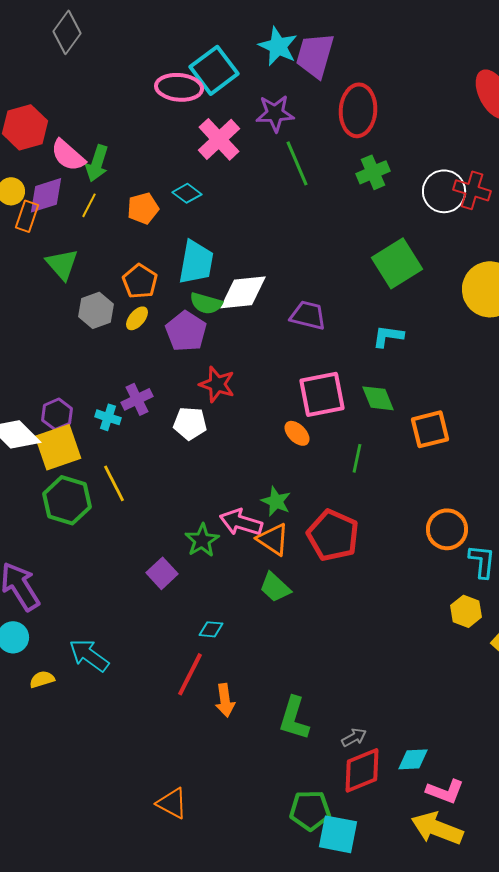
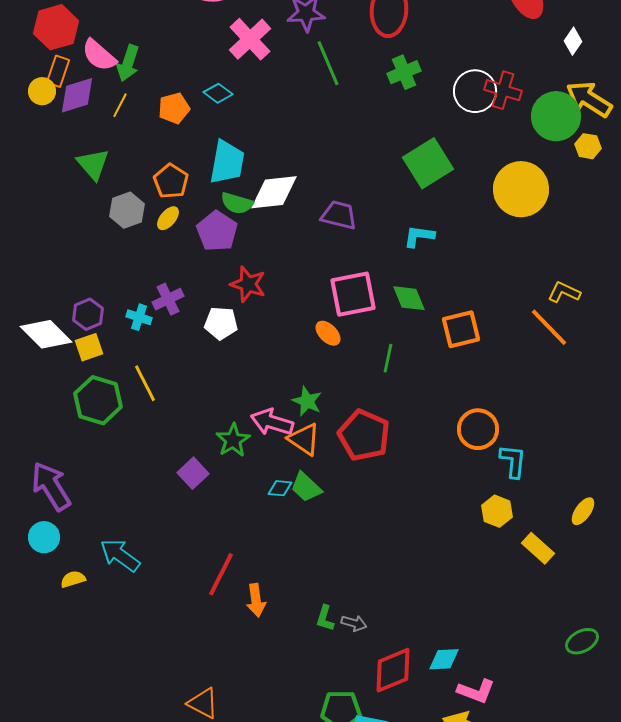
orange rectangle: (27, 216) -> (58, 71), moved
yellow square: (58, 447) -> (89, 347), size x0.6
cyan diamond: (211, 629) -> (280, 488), moved
green L-shape: (294, 718) -> (325, 618), size x0.6
gray arrow: (354, 737) -> (354, 623), moved, turned 45

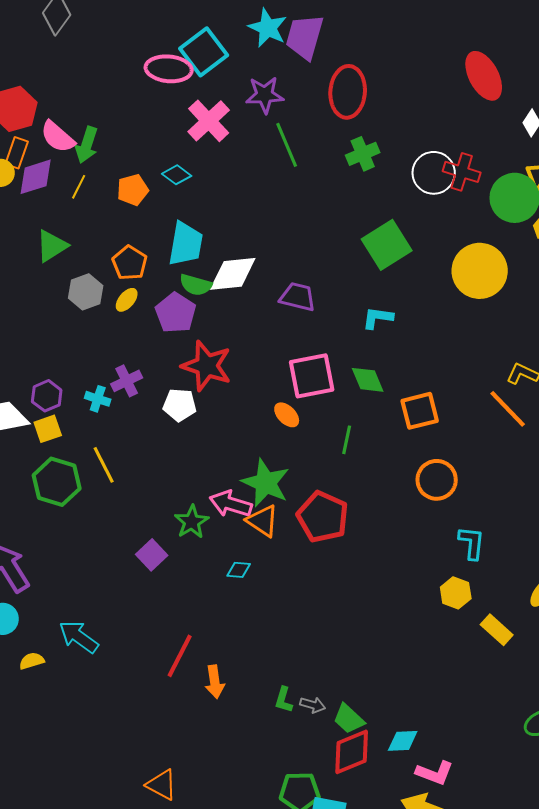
green triangle: (93, 164) -> (52, 246), turned 39
red star: (248, 284) -> (207, 366), size x1.4
green star: (307, 401) -> (266, 483), size x1.6
orange circle: (478, 429) -> (437, 480), moved
green trapezoid: (306, 487) -> (349, 719), moved

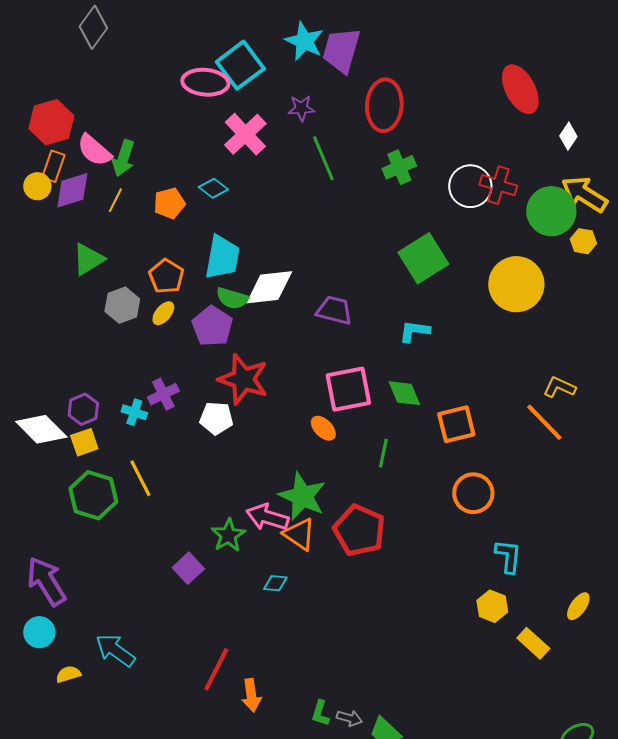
purple star: (265, 95) -> (301, 108), size x0.7

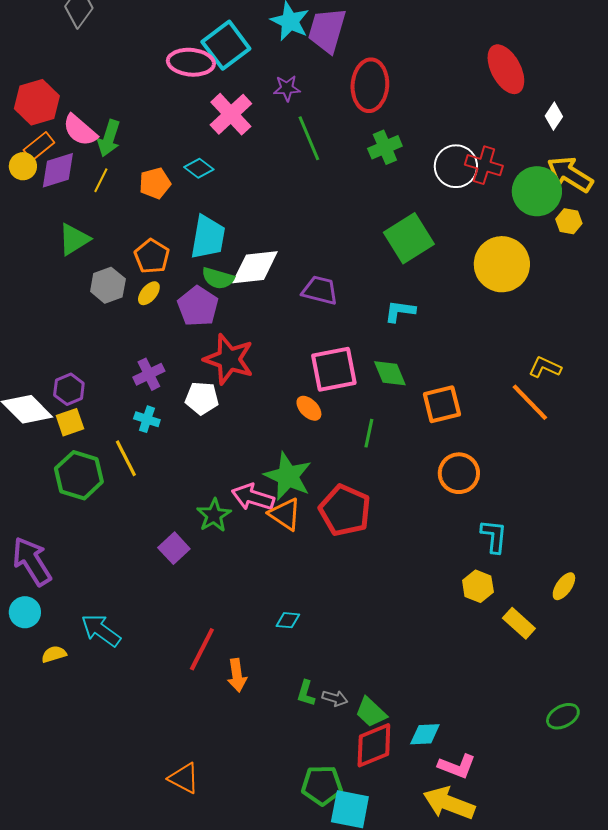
orange rectangle: (53, 166) -> (39, 146), turned 32
cyan cross: (134, 412) -> (147, 419), moved
cyan diamond: (275, 583) -> (288, 620), moved

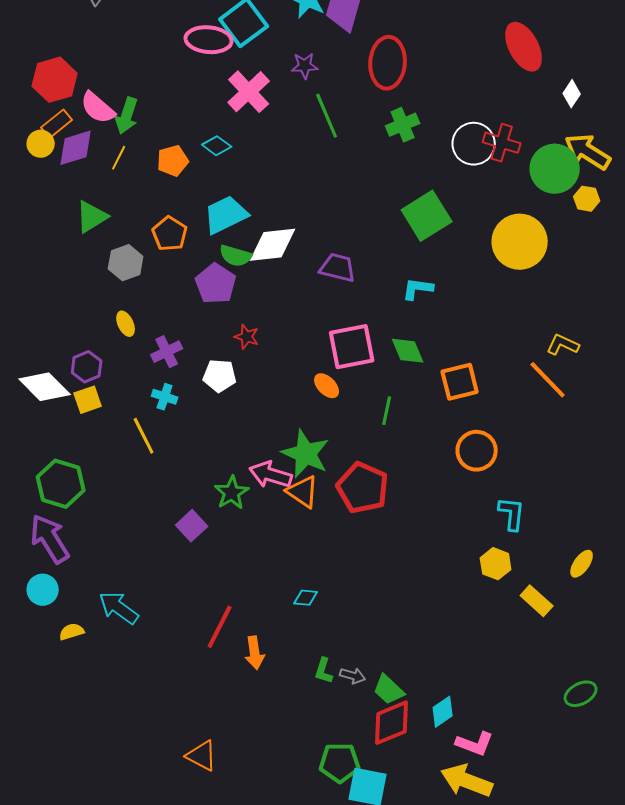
cyan trapezoid: (208, 237) -> (226, 215), turned -126
yellow ellipse: (149, 293) -> (126, 324), moved, turned -65
red star: (229, 359) -> (247, 337), size x0.5
green hexagon: (79, 475) -> (61, 484), moved
cyan diamond: (425, 734) -> (443, 712), turned -32

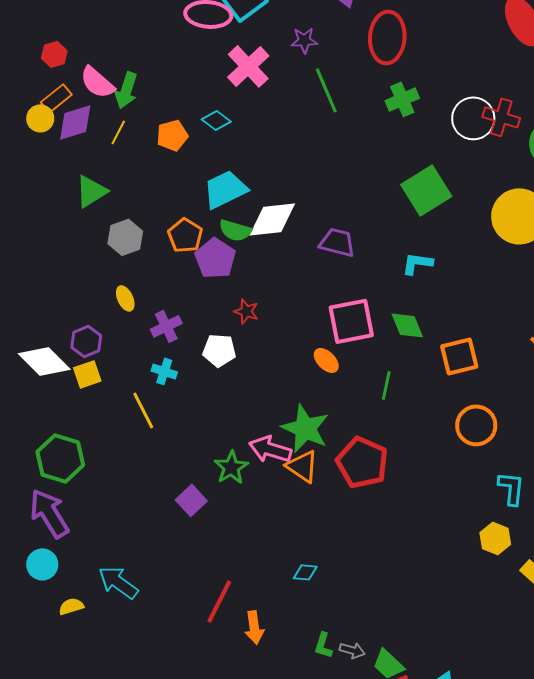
red hexagon: (55, 80) -> (54, 54), size x0.6
orange pentagon: (170, 234) -> (185, 235), moved

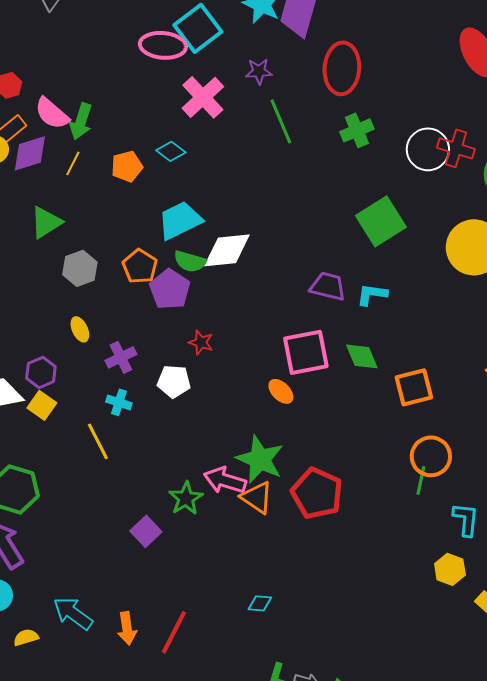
purple trapezoid: (337, 242) -> (328, 286), moved
yellow square: (87, 374) -> (42, 405), turned -36
green line: (386, 385) -> (421, 480), moved
orange arrow: (254, 627) -> (127, 628), moved

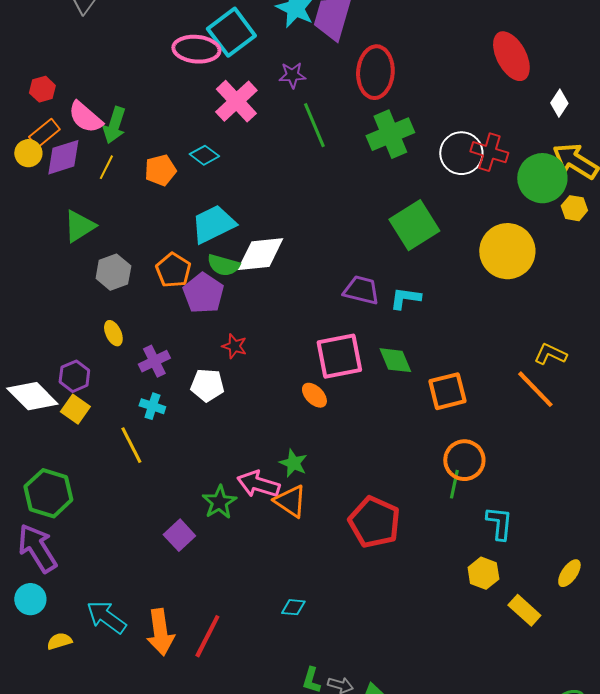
green cross: (357, 130) -> (390, 134), size x1.4
green star: (260, 459) -> (293, 463), size x0.6
red pentagon: (317, 493) -> (374, 522), moved
orange arrow: (127, 628) -> (160, 632), size x1.4

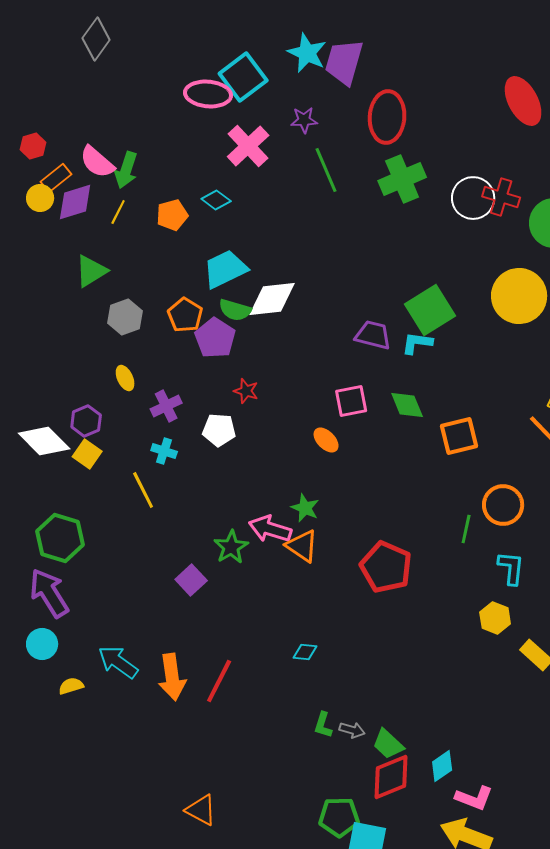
red hexagon: (42, 89) -> (33, 146), moved
green square: (414, 225) -> (430, 310), moved
pink square: (339, 356) -> (351, 401), size x0.7
orange circle: (464, 460) -> (503, 505), moved

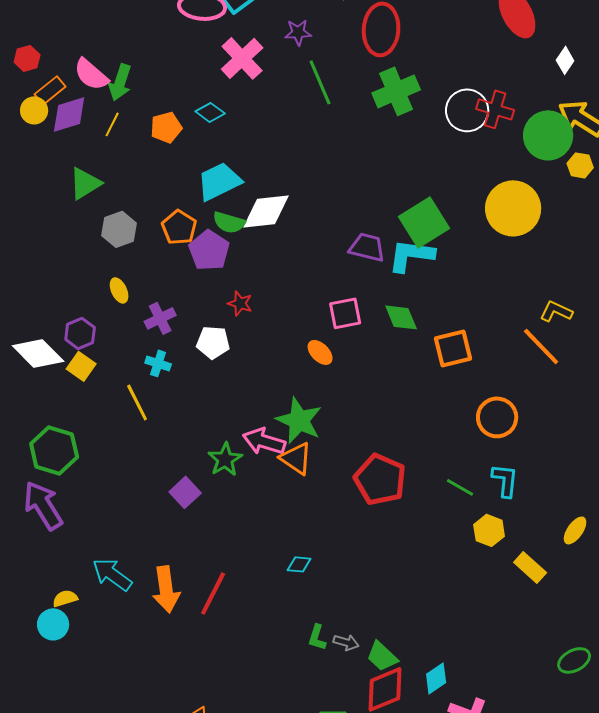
cyan L-shape: (417, 343) -> (411, 255), size x1.5
green star: (305, 508) -> (299, 420), size x1.6
green line: (466, 529) -> (460, 487), moved, turned -72
cyan circle: (42, 644) -> (53, 624), moved

